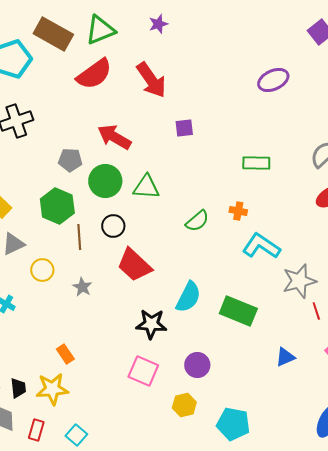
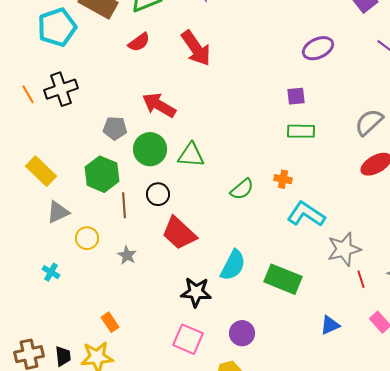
red semicircle: (94, 74) -> (139, 42), size x0.6
purple square: (184, 128) -> (296, 96), moved

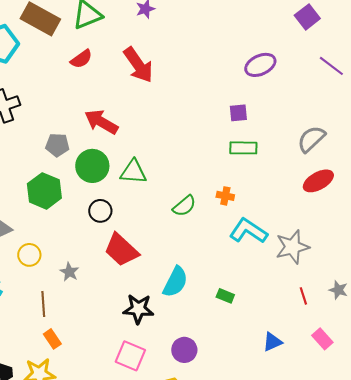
brown line: (124, 205) -> (43, 304), moved
gray star: (344, 249) -> (292, 247), moved
green rectangle: (283, 279) -> (225, 296), size x0.5

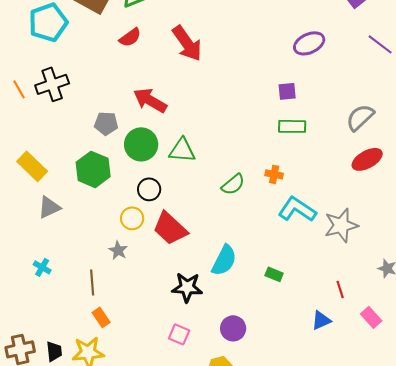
yellow circle: (29, 255) -> (132, 218), moved
red line: (303, 296) -> (340, 289), moved
pink square: (130, 356) -> (179, 334), size x0.7

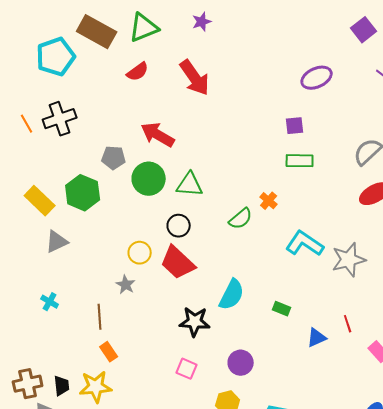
green hexagon: (93, 169) -> (83, 193), moved
orange cross: (274, 174) -> (269, 201), moved, turned 30
black circle: (149, 189) -> (179, 226), moved
blue triangle: (321, 320) -> (317, 338), moved

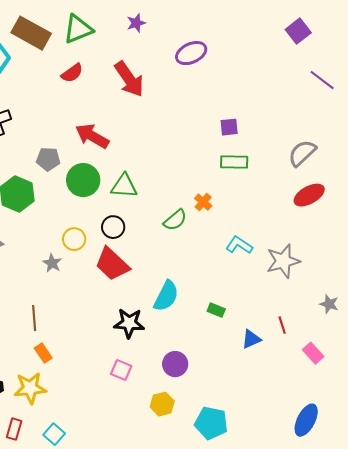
purple ellipse: (317, 78) -> (191, 53), moved
cyan L-shape: (305, 244) -> (239, 245), size x0.7
yellow circle: (140, 253) -> (74, 239), moved
gray star: (126, 285) -> (52, 263), moved

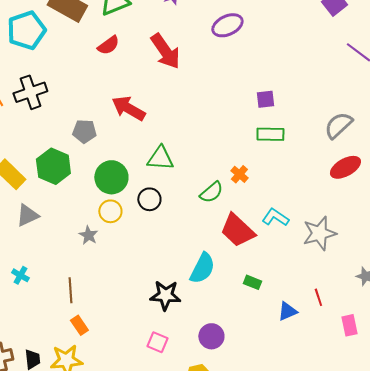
green circle: (83, 180) -> (111, 177), moved
red trapezoid: (112, 264) -> (237, 230), moved
pink rectangle: (313, 353) -> (349, 325), turned 30

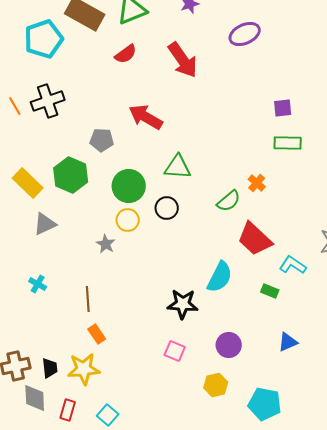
cyan L-shape: (275, 217) -> (293, 265), moved
blue triangle: (287, 311) -> (288, 342), moved

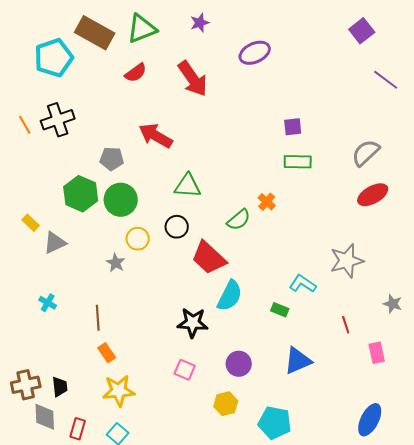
yellow rectangle: (28, 183) -> (31, 223), moved, size x0.6
green circle: (129, 186) -> (121, 200), moved
red trapezoid: (255, 239) -> (209, 258), moved
blue triangle: (288, 342) -> (298, 361), size x1.4
yellow star: (84, 369) -> (119, 391), moved

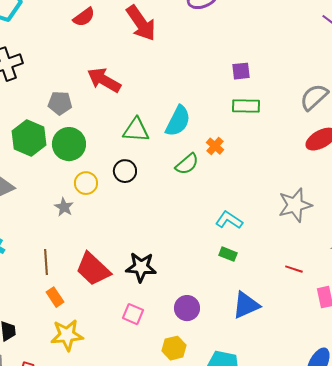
red trapezoid: (209, 258) -> (93, 269), moved
cyan L-shape: (303, 284) -> (229, 220), moved
cyan semicircle: (230, 296) -> (178, 121), moved
red line: (346, 325) -> (294, 269), turned -54

